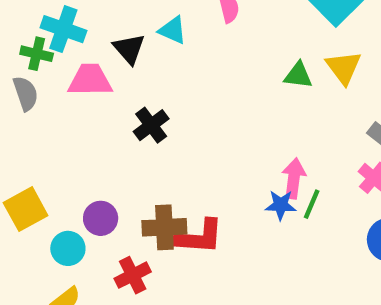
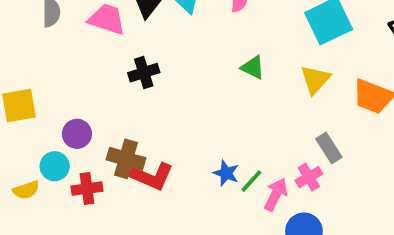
green triangle: (298, 75) -> (253, 67), moved
pink arrow: (294, 178) -> (276, 194), moved
cyan circle: (68, 248) -> (55, 166), moved

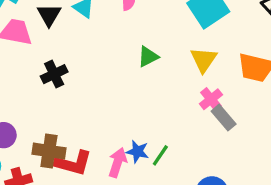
green triangle: (253, 67) -> (148, 57), turned -45
pink cross: (309, 177) -> (211, 99), moved
pink arrow: (276, 194) -> (118, 163), moved

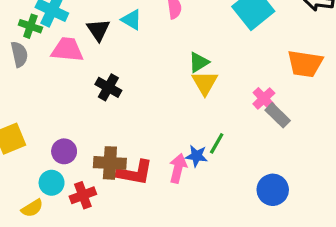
yellow triangle: (204, 60) -> (205, 83), moved
black cross: (54, 74) -> (108, 87), turned -30
green line: (160, 155) -> (217, 143), moved

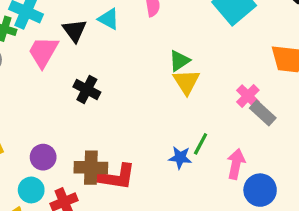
pink trapezoid: (67, 50) -> (43, 52), turned -64
pink arrow: (178, 168) -> (236, 164), moved

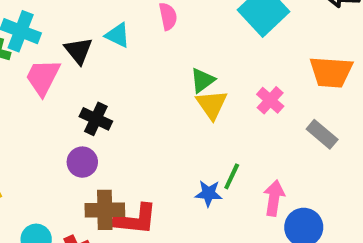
pink cross: (248, 96) -> (270, 100), moved
gray rectangle: (263, 113) -> (322, 134), moved
purple circle: (43, 157) -> (82, 162), moved

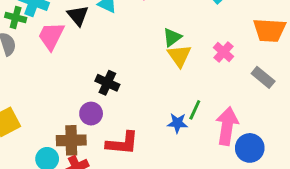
black cross: (96, 119) -> (107, 83), moved
purple circle: (82, 162) -> (91, 114), moved
pink arrow: (274, 198) -> (227, 126), size x1.4
brown cross: (105, 210) -> (71, 140), moved

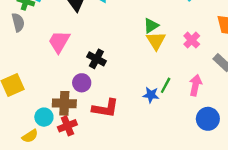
pink trapezoid: (51, 36) -> (59, 42), moved
pink arrow: (227, 126) -> (195, 85), moved, size x0.7

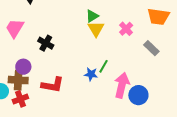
purple circle: (82, 83) -> (23, 67), moved
pink arrow: (195, 85) -> (122, 85), moved, size x1.4

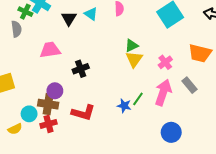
pink trapezoid: (15, 28) -> (50, 50), turned 45
black cross: (46, 43) -> (81, 69), turned 35
pink arrow: (122, 85) -> (163, 92), moved

